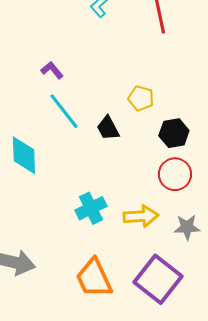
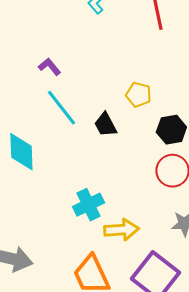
yellow arrow: (141, 216) -> (121, 230), moved

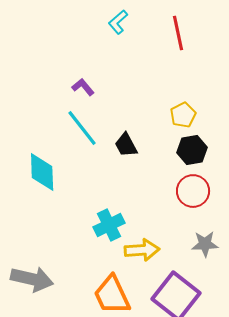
purple L-shape: (49, 67) -> (83, 87), moved
yellow pentagon: (138, 95) -> (183, 115), moved, turned 30

